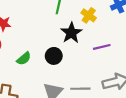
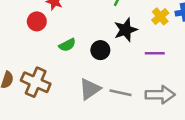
yellow cross: (89, 15) -> (160, 16), moved

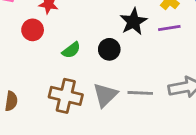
purple line: (155, 53) -> (169, 28), moved
brown cross: (36, 82) -> (66, 96), moved

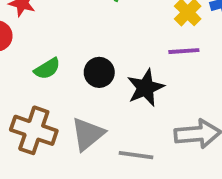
black star: (133, 22) -> (145, 88), moved
gray line: (140, 93) -> (136, 155), moved

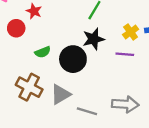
black circle: (99, 72) -> (73, 59), size x1.5
black star: (145, 88) -> (93, 39), moved

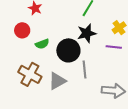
red circle: (16, 28) -> (22, 30), moved
gray line: (87, 111) -> (85, 69), moved, turned 66

